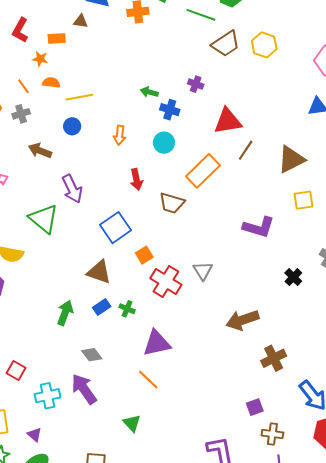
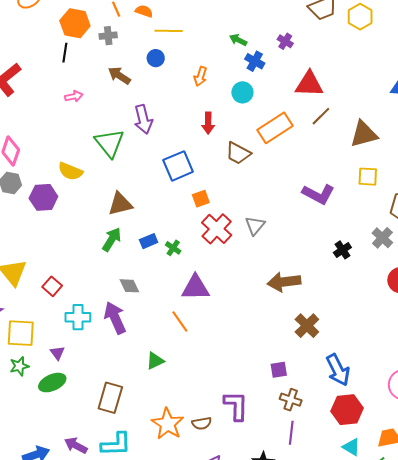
brown triangle: (99, 272) -> (120, 204), moved, turned -44
brown cross: (274, 358) -> (307, 326), turned -30
green triangle: (132, 423) -> (155, 361), turned 36

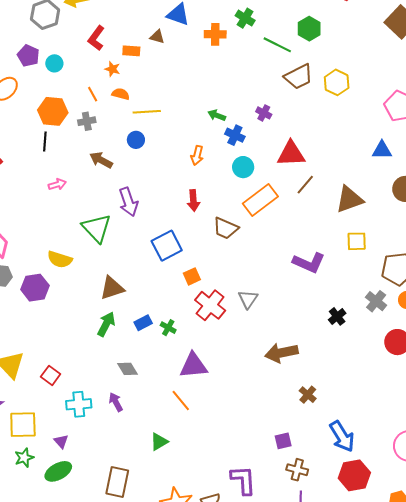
orange arrow: (201, 76) -> (197, 155), moved
cyan circle: (242, 92) -> (243, 167), moved
purple arrow: (115, 318) -> (116, 402), size x0.6
brown cross: (307, 326) -> (308, 395), size x0.7

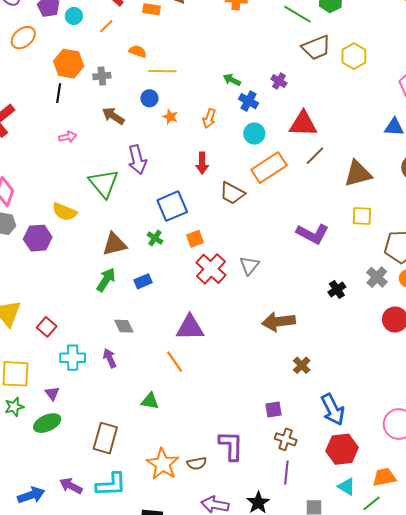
orange star: (112, 69) -> (170, 117), moved
orange line: (93, 94) -> (106, 26), moved, turned 70
green cross: (168, 328) -> (155, 238), moved
green triangle: (159, 442) -> (150, 401), turned 36

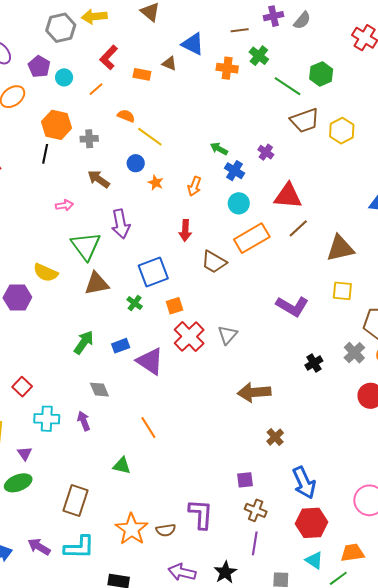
yellow line: (162, 71) -> (150, 137), turned 32
pink arrow: (68, 137) -> (64, 205), moved
brown triangle: (114, 244) -> (97, 284), moved
purple triangle: (190, 328) -> (150, 361), moved, turned 32

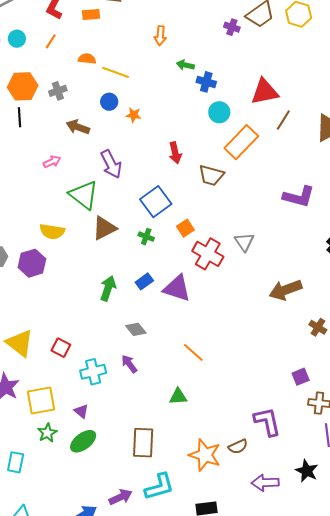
purple cross: (266, 152) -> (232, 27), moved
orange arrow: (194, 186) -> (160, 36), moved
purple arrow: (39, 547) -> (121, 497), turned 140

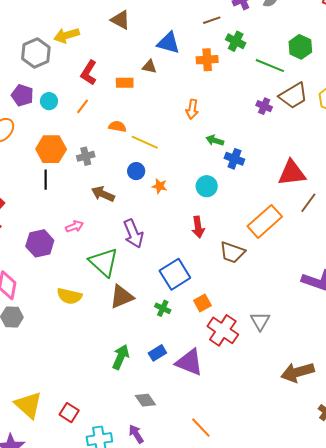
cyan circle: (219, 112) -> (207, 186), moved
purple hexagon: (32, 263) -> (40, 243), moved

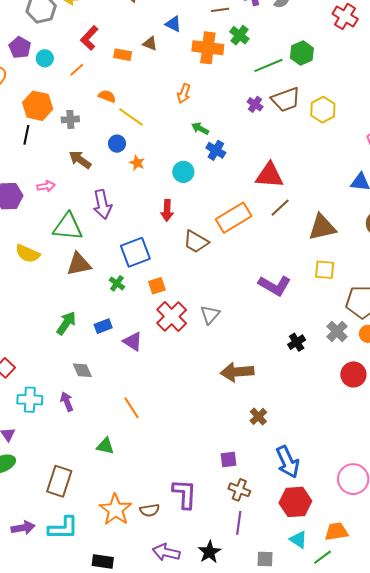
blue triangle: (169, 43) -> (173, 24), size x0.7
orange cross: (207, 60) -> (208, 48), size x1.4
green line: (270, 66) -> (268, 65), turned -56
green triangle: (104, 262) -> (68, 227), turned -48
purple triangle: (189, 362) -> (133, 341), size x0.7

